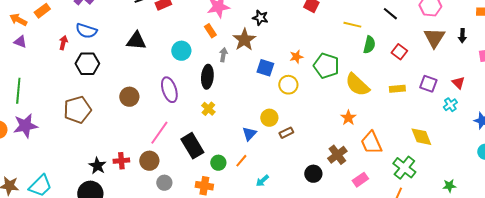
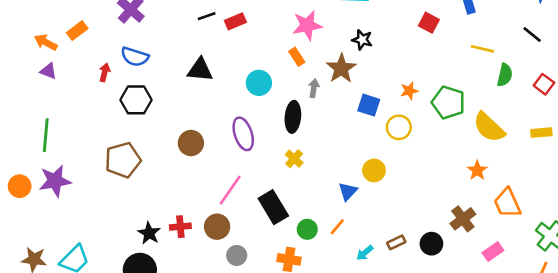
brown rectangle: (286, 133) -> (396, 242), moved

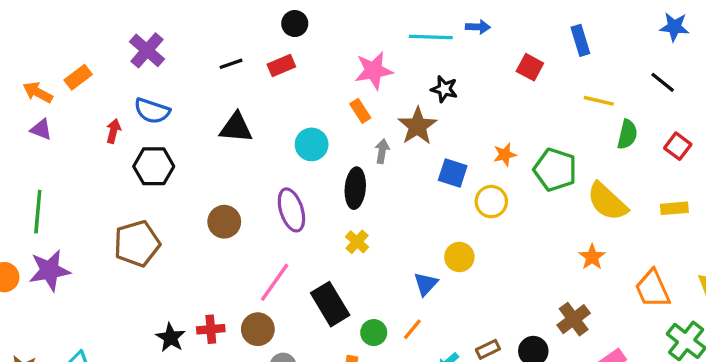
black line: (207, 16) -> (231, 64), moved
orange trapezoid: (507, 203) -> (653, 289), moved

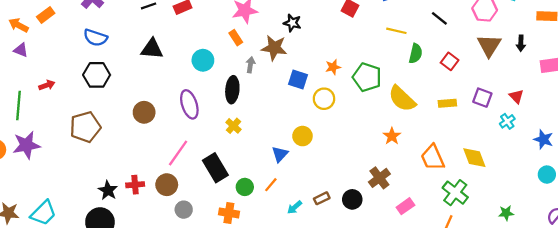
brown star: (417, 126) -> (274, 48), turned -30
red arrow: (113, 131) -> (47, 85), moved, turned 56

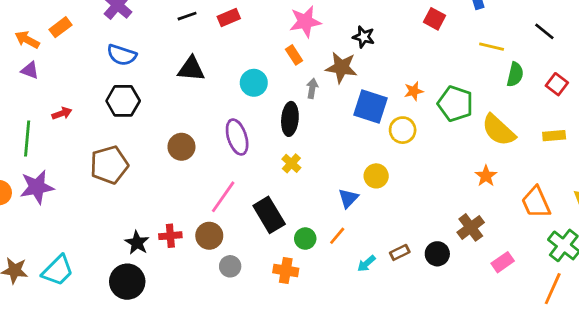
blue square: (298, 79) -> (371, 106), size x1.4

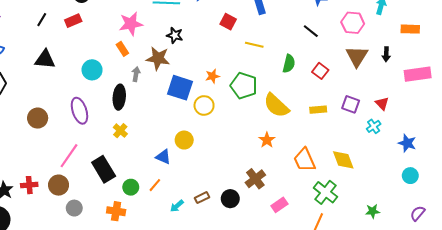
black line: (187, 16) -> (42, 20), turned -40
yellow line: (492, 47) -> (254, 45), moved
blue triangle: (348, 198) -> (163, 157), turned -49

